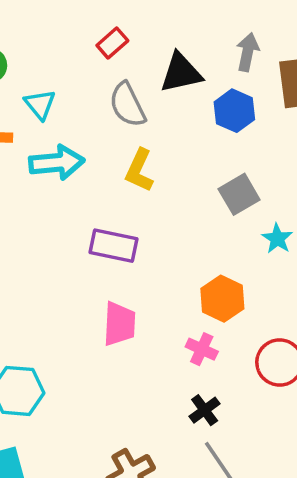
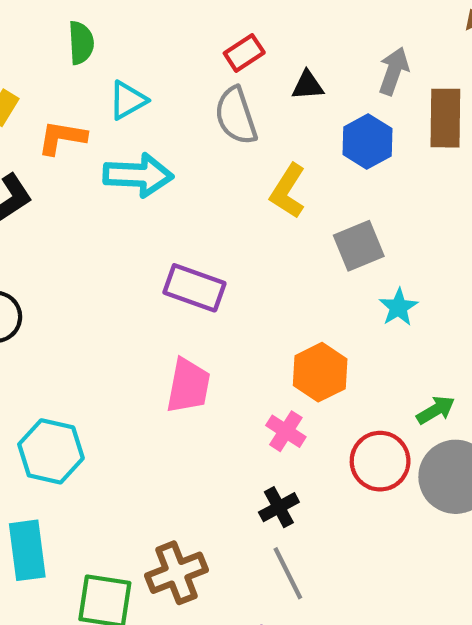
red rectangle: (112, 43) -> (244, 53), moved
black triangle: (181, 73) -> (308, 85), size x0.6
cyan triangle: (40, 104) -> (128, 100), turned 32
yellow L-shape: (139, 170) -> (288, 191), moved

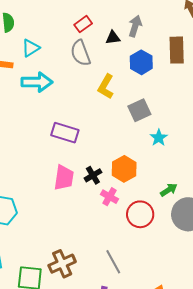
gray arrow: (394, 71) -> (135, 26), moved
green arrow: (436, 410) -> (169, 190), moved
red circle: (380, 461) -> (140, 214), moved
black cross: (279, 507) -> (93, 175), moved

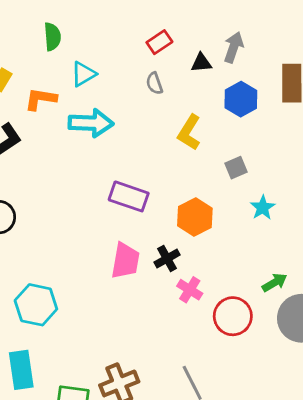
gray semicircle: (81, 53) -> (154, 83), size x0.6
gray square: (139, 110) -> (236, 168), size x0.7
orange hexagon: (124, 169) -> (195, 217), moved

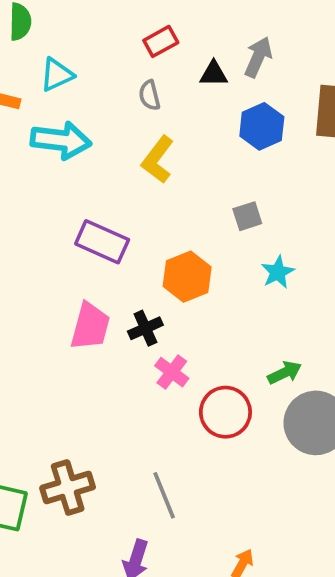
yellow L-shape: (189, 132) -> (158, 160), moved

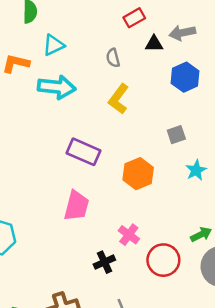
red rectangle: (161, 41) -> (134, 18), moved
gray arrow: (258, 57) -> (182, 33), turned -125
black cross: (145, 328) -> (104, 262), moved

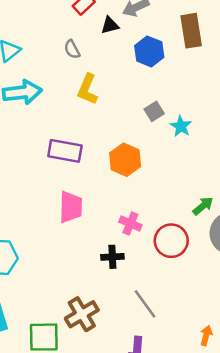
cyan star: (196, 170) -> (181, 126), moved
black cross: (104, 262) -> (112, 257), turned 35

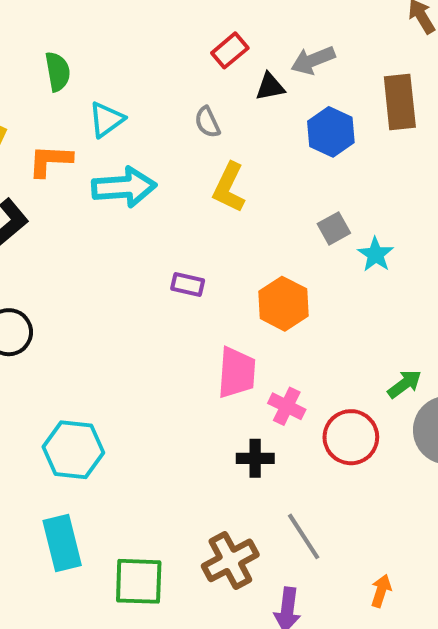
purple rectangle: (65, 151) -> (188, 284), size x0.6
pink trapezoid: (71, 207) -> (237, 373), moved
brown cross: (82, 314) -> (230, 560), moved
orange arrow: (206, 335) -> (381, 591), moved

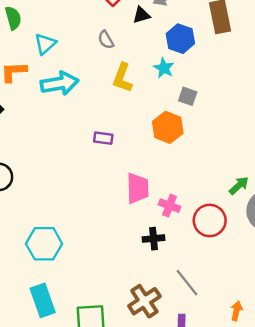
gray square: (334, 228) -> (188, 96), turned -36
cyan star: (376, 254) -> (164, 68), moved
orange hexagon: (283, 304) -> (168, 127), moved

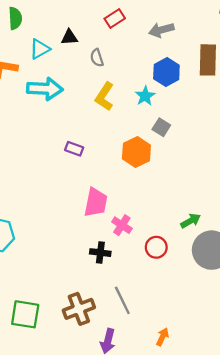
black triangle: (141, 15) -> (69, 37), moved
red circle: (210, 220) -> (156, 247), size x0.7

